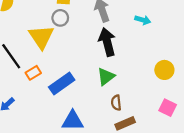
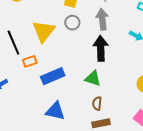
gray circle: (60, 18) -> (72, 23), moved
green triangle: (106, 77) -> (93, 78), turned 42

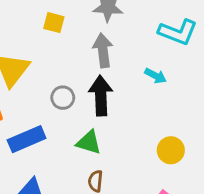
gray circle: (72, 23) -> (63, 98), moved

